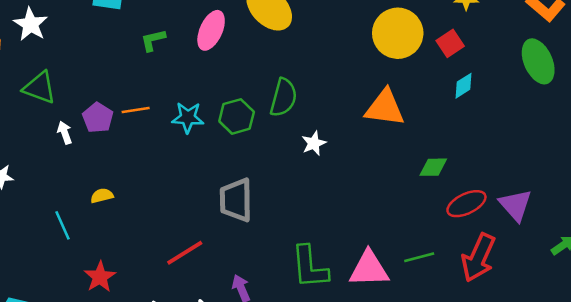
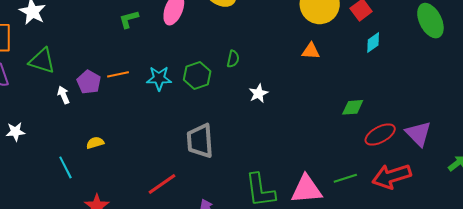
green semicircle: (283, 98) -> (233, 59), size x0.6
orange triangle: (385, 108) -> (311, 51), moved, size x0.6
red arrow: (478, 258) -> (392, 176), turned 51

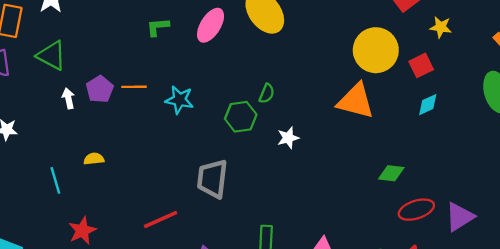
orange triangle: (311, 51) -> (356, 101), size x1.8
green hexagon: (197, 76) -> (241, 117), moved
purple triangle: (418, 134) -> (460, 217), turned 32

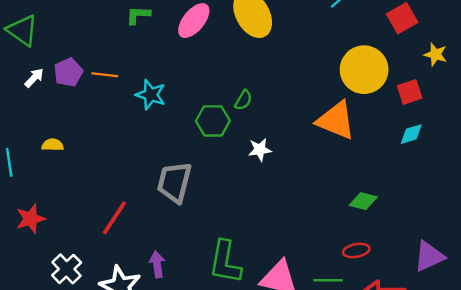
white arrow: (68, 98) -> (34, 78), turned 48
red ellipse: (416, 210) -> (356, 250), moved, size x0.7
red line: (161, 219) -> (114, 218), turned -40

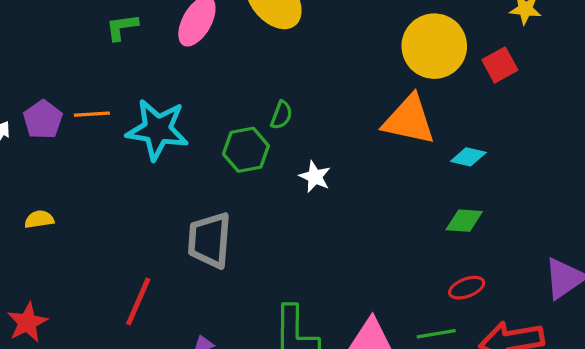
cyan star: (151, 95) -> (157, 130), size x1.5
cyan diamond: (411, 134) -> (468, 157), moved, turned 40
white star: (260, 150) -> (315, 177), turned -30

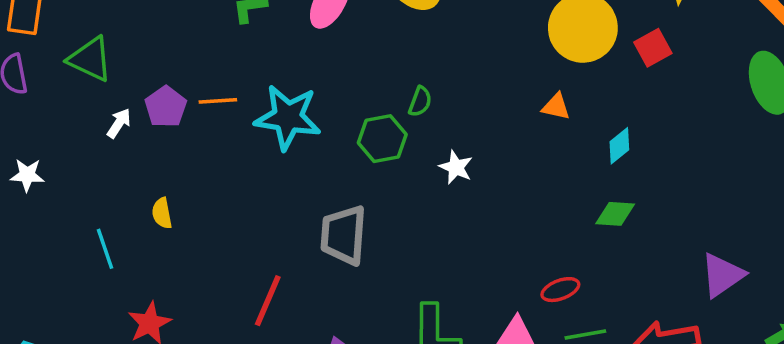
orange triangle: (409, 120) -> (556, 107), size x0.5
cyan diamond: (468, 157) -> (619, 146), turned -52
yellow semicircle: (39, 219) -> (162, 213), turned -92
red ellipse: (467, 288) -> (560, 290), moved

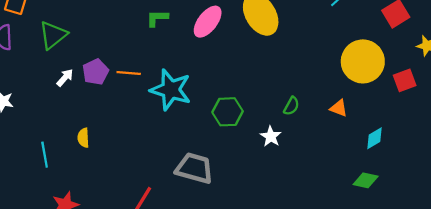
green triangle: (90, 59) -> (53, 35), turned 48
green semicircle: (420, 102) -> (291, 106), moved
gray trapezoid: (344, 235) -> (194, 168), turned 93

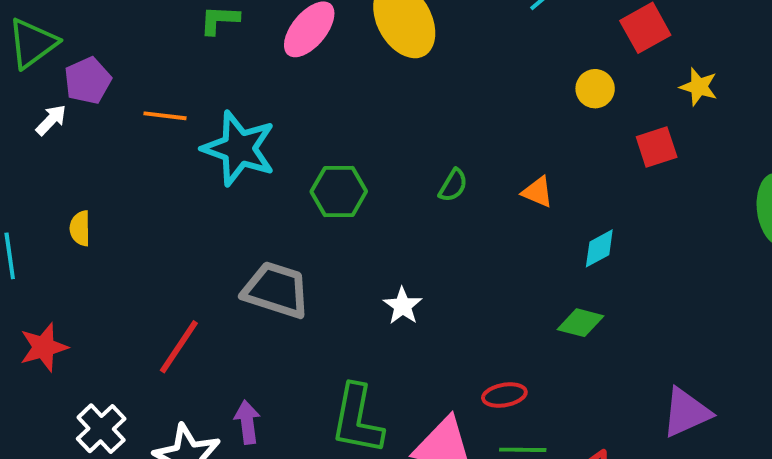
yellow circle: (363, 61) -> (595, 89), moved, size x0.5
purple pentagon: (96, 72) -> (88, 81), moved
white star: (271, 136) -> (403, 306), moved

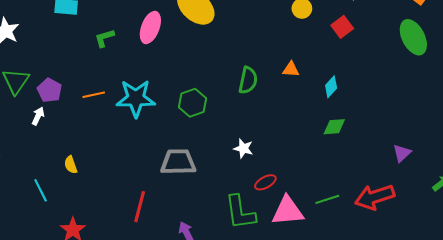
green semicircle: (453, 185) -> (248, 80), size x1.5
red ellipse: (504, 395) -> (265, 182), moved
purple triangle: (686, 412) -> (402, 153), size x0.7

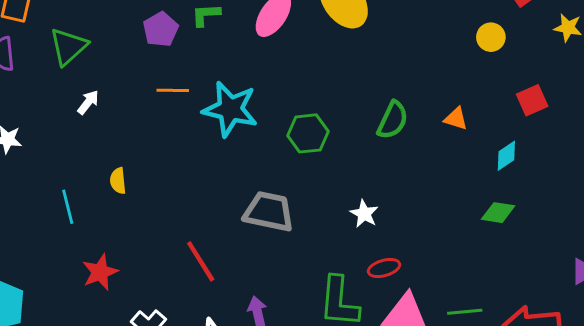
red square: (342, 27) -> (532, 100), moved
purple pentagon: (49, 90) -> (161, 29), moved
red line: (140, 207) -> (201, 261), turned -60

